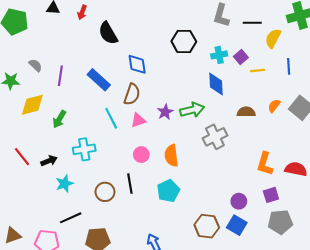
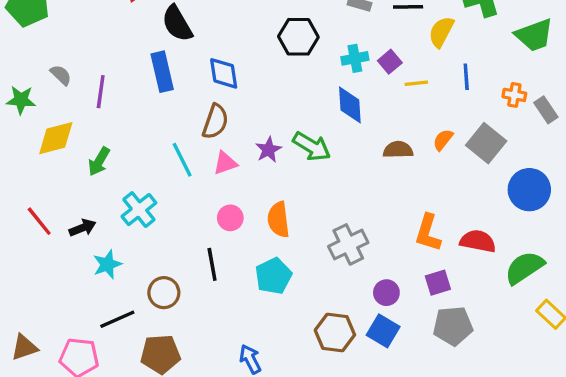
blue rectangle: (99, 80) -> (162, 72), moved, turned 35
green arrow: (192, 110) -> (312, 146), turned 45
gray cross: (215, 137) -> (348, 244), moved
cyan cross: (84, 149) -> (139, 210), turned -30
brown circle: (105, 192) -> (164, 293), moved

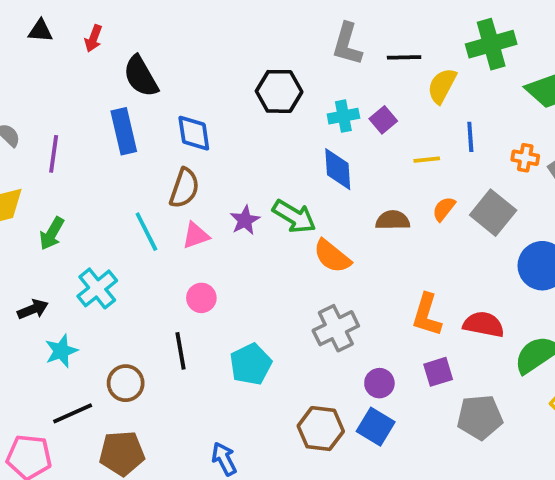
yellow line: (416, 83) -> (427, 160), moved
orange semicircle: (278, 220) -> (332, 256), moved, turned -44
gray pentagon: (453, 326) -> (480, 417), moved

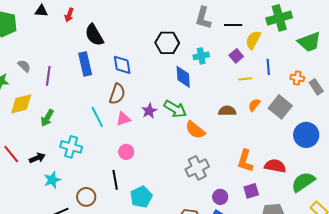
purple square: (383, 120) -> (236, 56), moved
blue diamond: (338, 169) -> (183, 77), moved
cyan cross: (97, 288) -> (71, 147), turned -35
cyan pentagon: (251, 364) -> (141, 197), moved

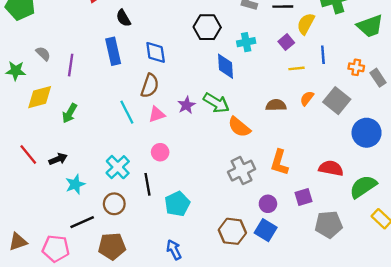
black semicircle: (94, 35) -> (123, 18), size x0.7
cyan cross: (71, 147) -> (118, 167), moved, turned 30
orange L-shape: (245, 161) -> (279, 163), moved

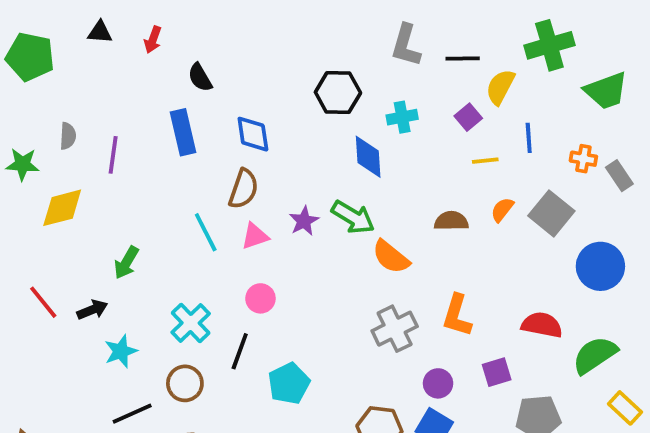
gray semicircle: (43, 54) -> (68, 136), turned 49
green arrow: (70, 113) -> (126, 263), moved
black line: (148, 184) -> (240, 351), turned 30

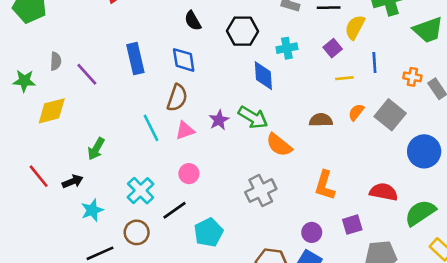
black semicircle: (200, 77) -> (193, 21), moved
purple line: (113, 155) -> (87, 74), turned -50
gray cross: (395, 329) -> (261, 191), moved
black line: (240, 351) -> (175, 210), turned 35

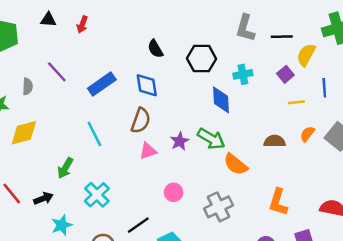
blue rectangle: (135, 59) -> (102, 84), turned 68
purple line: (87, 74) -> (57, 72), moved
cyan line: (151, 128) -> (94, 134), moved
pink circle: (189, 174) -> (174, 192), moved
cyan cross: (141, 191) -> (97, 195), moved

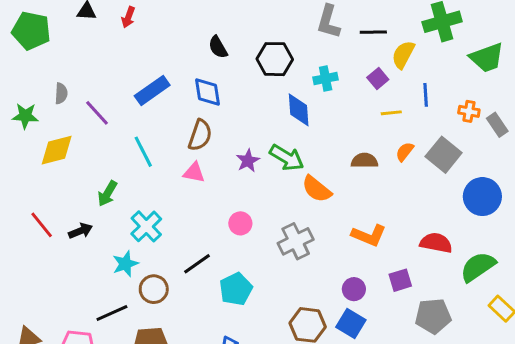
purple line: (57, 72) -> (97, 113), moved
pink triangle: (148, 151) -> (194, 173), moved, turned 30
orange L-shape: (278, 202) -> (369, 235), turned -84
cyan star: (62, 225) -> (125, 264), moved

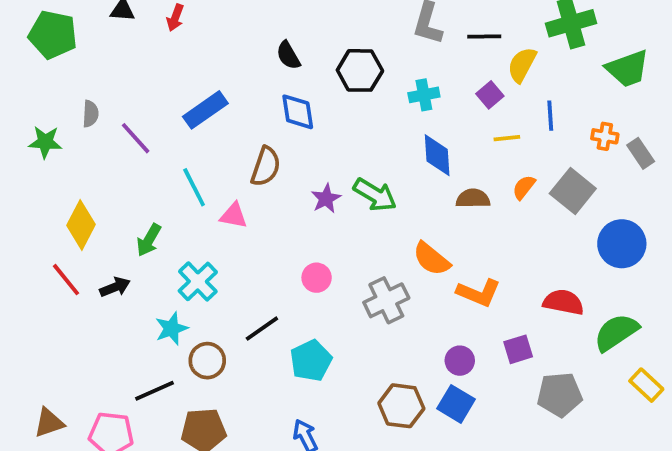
blue diamond: (207, 92) -> (298, 112), moved
blue diamond: (299, 110) -> (437, 155), moved
yellow diamond: (57, 150) -> (81, 225), moved, turned -48
pink triangle: (194, 173) -> (234, 215), moved
orange semicircle: (317, 189) -> (431, 259), moved

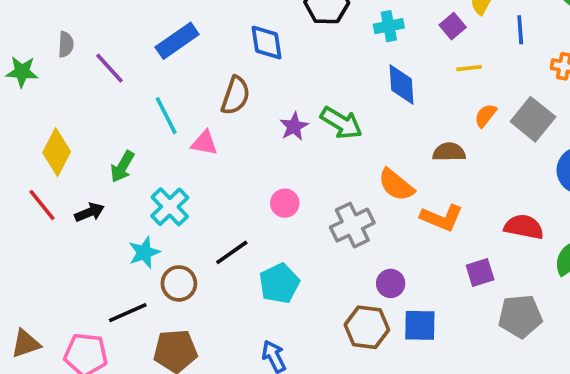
blue line: (550, 116) -> (520, 30), moved
brown semicircle: (473, 199) -> (449, 152), moved
purple circle: (460, 361) -> (391, 283), moved
blue square: (456, 404) -> (420, 325), turned -30

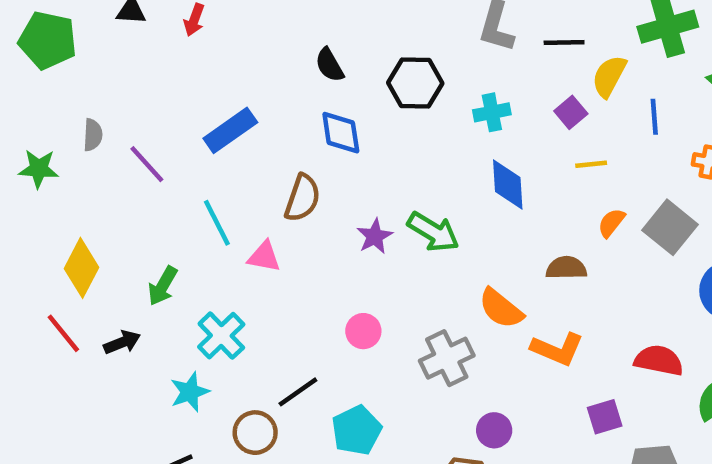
brown circle: (179, 283) -> (255, 433), moved

